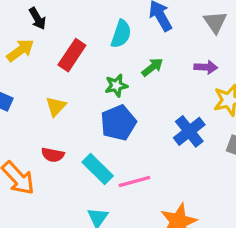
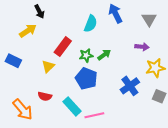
red rectangle: (72, 55) -> (63, 47), moved
green arrow: (152, 67) -> (104, 55), moved
blue pentagon: (118, 123) -> (86, 78), turned -30

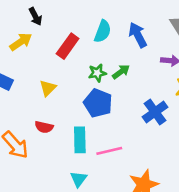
blue arrow: (115, 14) -> (138, 35), moved
red rectangle: (63, 47) -> (68, 46), moved
cyan rectangle: (72, 106) -> (80, 140), turned 42

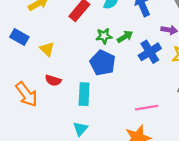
yellow triangle: (48, 88) -> (47, 49), moved, turned -35
blue cross: (155, 112) -> (150, 52), moved
pink line: (109, 151) -> (147, 108), moved

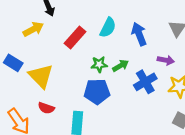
yellow triangle: (47, 49) -> (41, 76), size x1.6
blue pentagon: (103, 63) -> (97, 92), turned -30

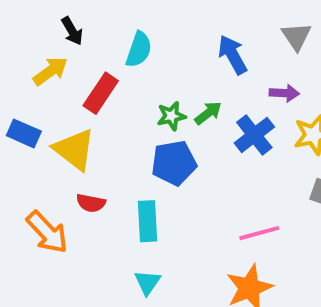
cyan semicircle: (108, 28) -> (139, 50), moved
red rectangle: (75, 37) -> (101, 93), moved

